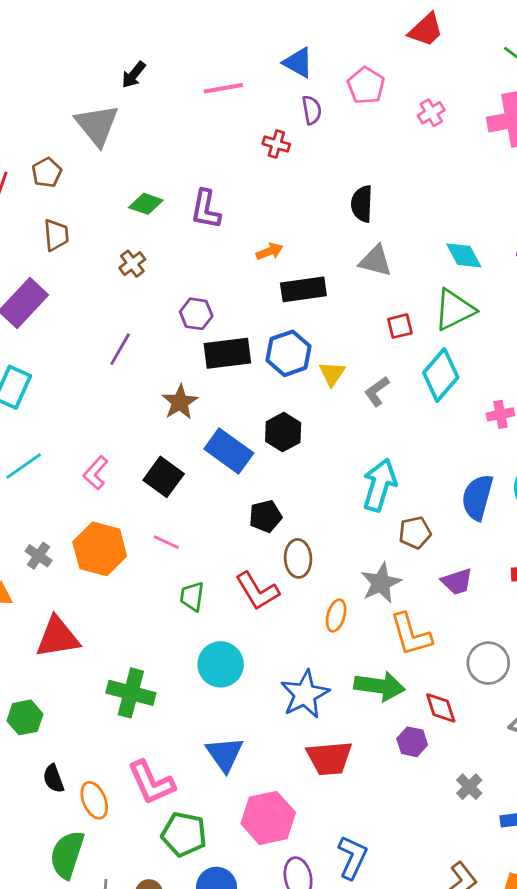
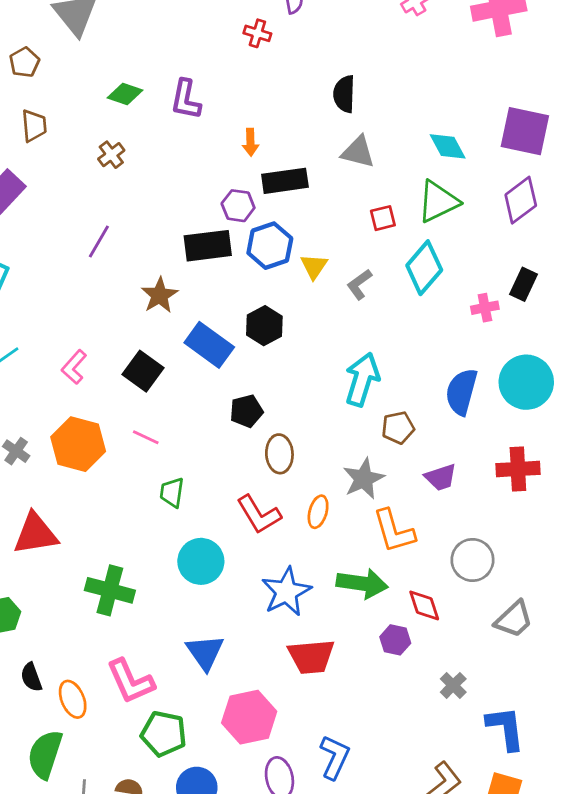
orange arrow: (270, 251) -> (251, 142), turned 110
purple hexagon: (196, 314) -> (238, 206), moved
red L-shape: (257, 591) -> (259, 514), moved

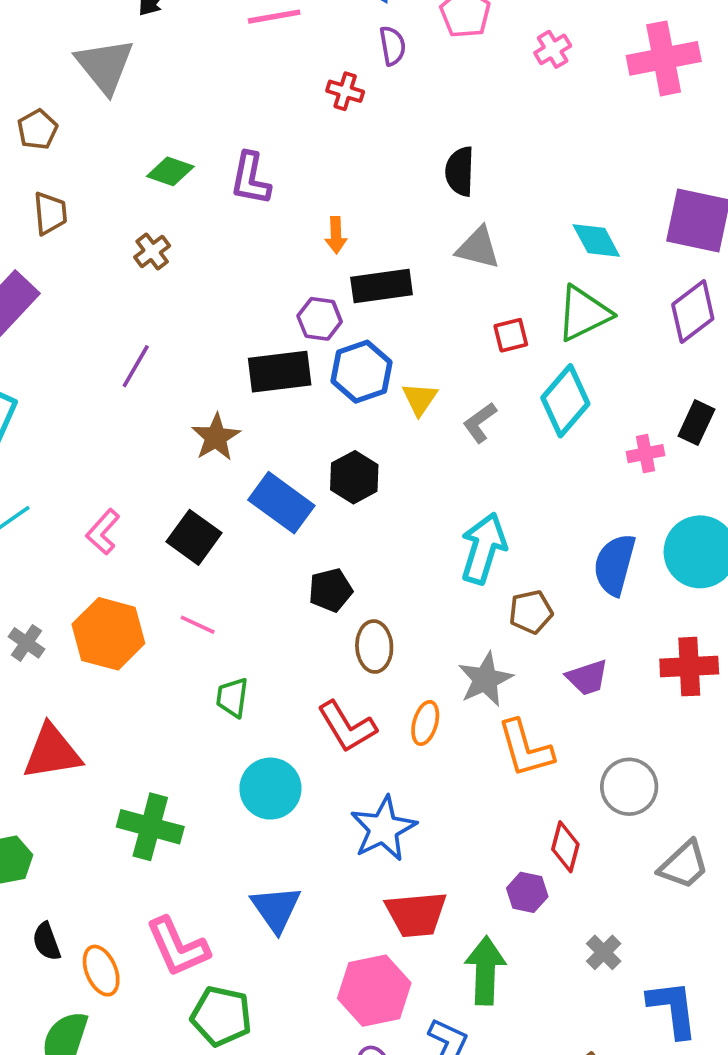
green arrow: (362, 583) -> (485, 971), moved, turned -96
red diamond: (424, 605) -> (565, 847), turned 33
pink hexagon: (249, 717) -> (374, 991), moved

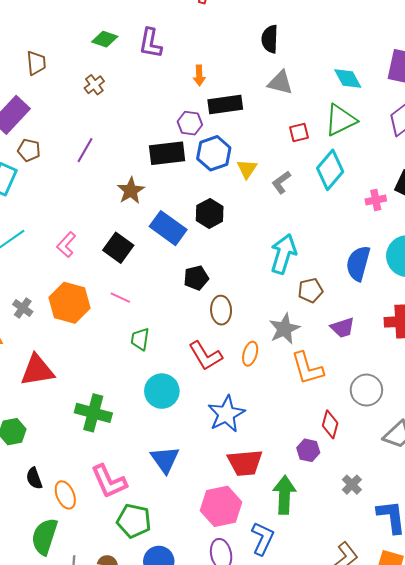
brown pentagon: (37, 129) -> (29, 150), moved, turned -30

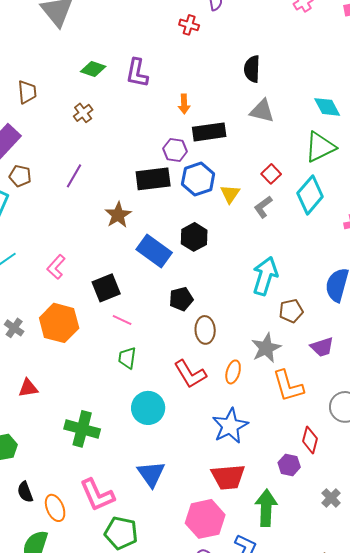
red square: (299, 132) -> (271, 174), moved, turned -30
black square: (118, 248) -> (106, 288), moved, turned 32
pink line: (120, 298) -> (122, 320), moved
red triangle: (37, 370) -> (28, 388), size x0.6
blue star: (226, 414) -> (230, 426), moved

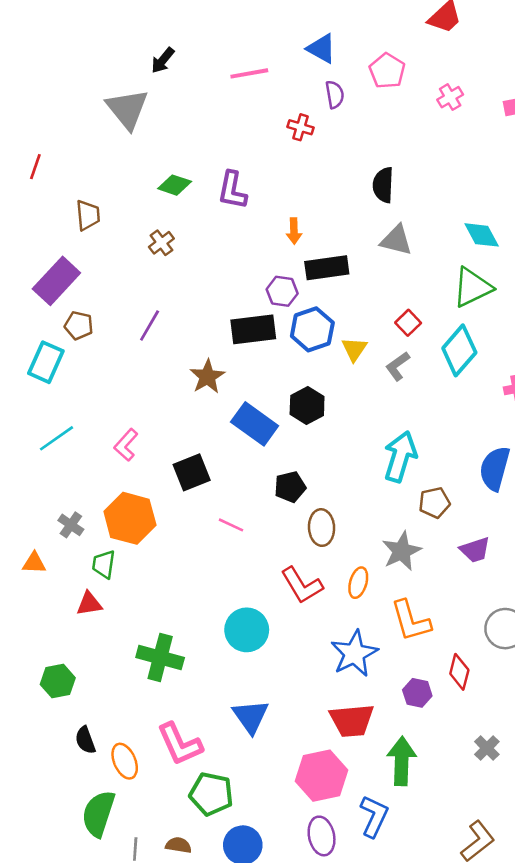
pink line: (122, 320) -> (231, 525), moved
green trapezoid: (127, 358) -> (104, 564), moved
orange L-shape: (288, 386) -> (411, 621), moved
purple hexagon: (289, 465) -> (417, 693), moved

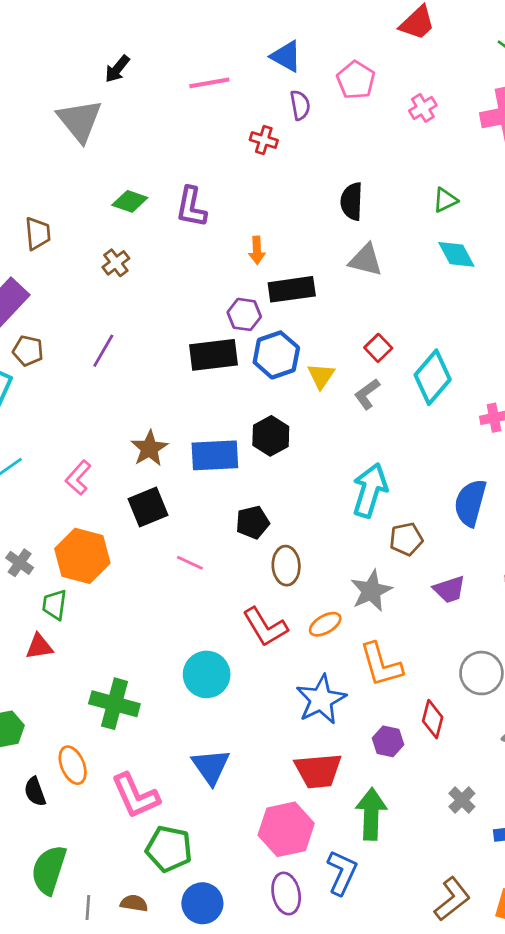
green triangle: (472, 287) -> (445, 200), moved, size x0.6
brown star: (207, 377) -> (149, 448), moved
blue rectangle: (255, 424) -> (215, 455), turned -39
orange ellipse: (358, 583) -> (325, 624), turned 44
orange ellipse: (125, 761) -> (73, 765), moved

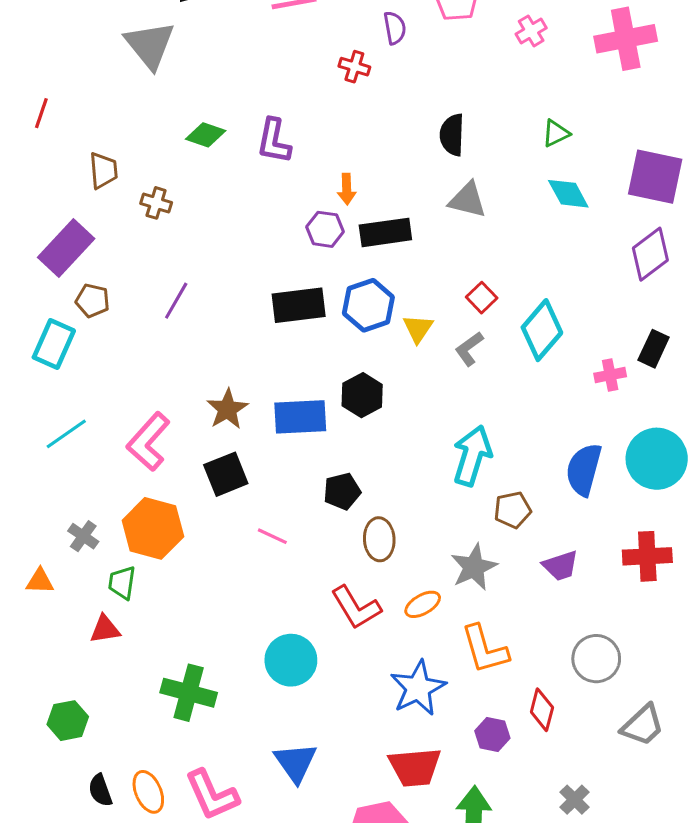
brown cross: (116, 263) -> (156, 203), moved, turned -36
purple hexagon: (244, 314) -> (325, 229), moved
pink L-shape: (78, 478) -> (148, 442), size x1.5
orange ellipse: (73, 765) -> (148, 792), moved

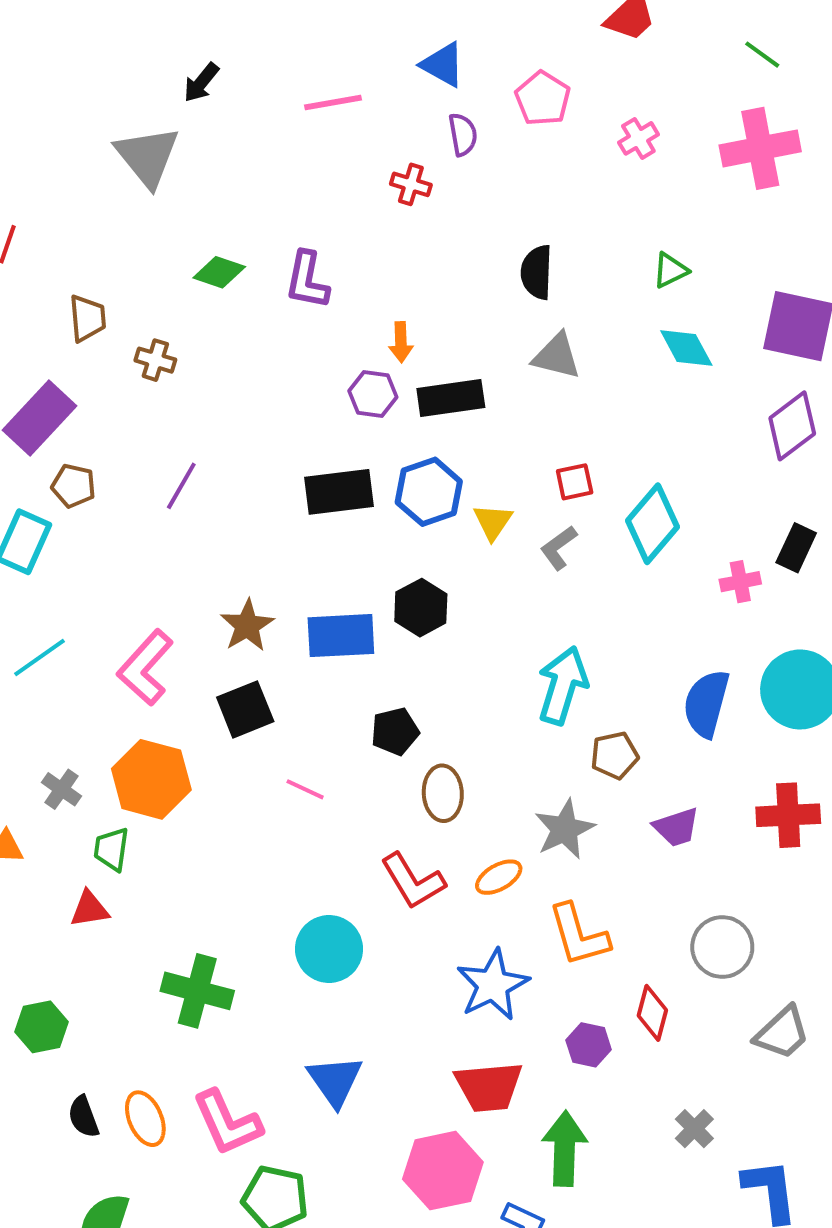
red square: (482, 298) -> (575, 482), turned 32

